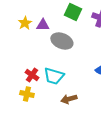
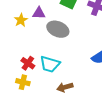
yellow star: (25, 23) -> (21, 20), moved

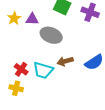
yellow star: (21, 20) -> (14, 18), moved
brown arrow: (65, 87) -> (65, 61), moved

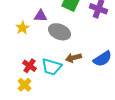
yellow star: (14, 18) -> (22, 28), moved
yellow cross: (16, 88) -> (24, 85), turned 32

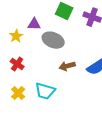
red cross: (30, 66) -> (17, 64), moved
cyan trapezoid: (52, 67) -> (45, 91), moved

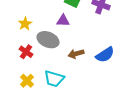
purple triangle: (34, 24) -> (63, 21), moved
gray ellipse: (53, 40) -> (48, 40), moved

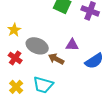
purple triangle: (63, 21) -> (72, 45), moved
brown arrow: (76, 54) -> (56, 59), moved, turned 42

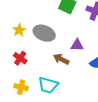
gray ellipse: (37, 46) -> (44, 33), moved
yellow cross: (16, 87) -> (21, 87), turned -32

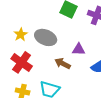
red cross: (20, 58) -> (22, 62), size x1.5

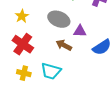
gray ellipse: (46, 37) -> (59, 19), moved

